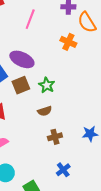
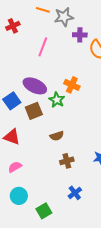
orange cross: (68, 42) -> (72, 85), moved
green star: (47, 85) -> (57, 100), moved

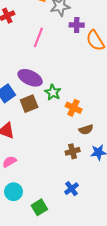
orange cross: (72, 85) -> (74, 108), moved
brown semicircle: (57, 136) -> (86, 130), moved
brown cross: (67, 161) -> (73, 151), moved

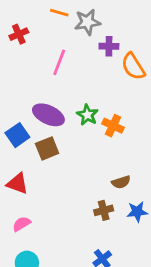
green star: (53, 92) -> (87, 115), moved
orange cross: (74, 108) -> (113, 126), moved

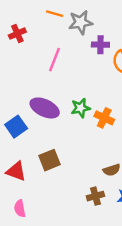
green star: (87, 115) -> (81, 108), turned 30
brown square: (47, 148) -> (50, 160), moved
pink semicircle: (22, 224) -> (20, 208), turned -70

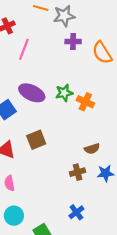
purple cross: (100, 45) -> (73, 41), moved
pink line: (55, 60) -> (24, 49), moved

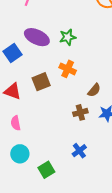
orange cross: (85, 102) -> (68, 69), moved
brown semicircle: (92, 149) -> (94, 90), turned -32

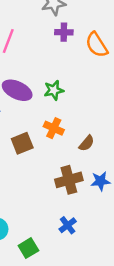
brown semicircle: (94, 90) -> (87, 143), moved
brown cross: (80, 112) -> (69, 180), size x1.5

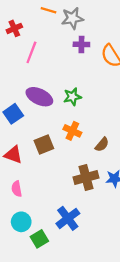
blue cross: (68, 225) -> (68, 218), moved, size x1.5
green square: (28, 248) -> (39, 239), moved

